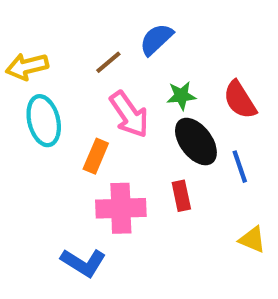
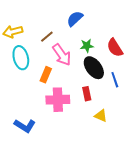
brown line: (108, 62) -> (47, 37), moved
yellow triangle: (252, 240) -> (101, 116), moved
blue L-shape: (83, 263) -> (25, 126), moved

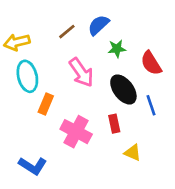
brown line: (47, 37) -> (67, 32), moved
green star: (87, 46) -> (117, 49), moved
orange rectangle: (46, 75) -> (46, 104), moved
pink cross: (58, 100) -> (76, 132), turned 30

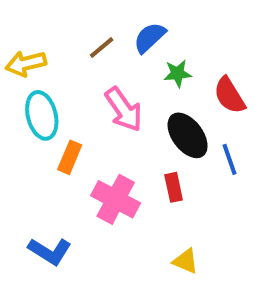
yellow triangle: (133, 153) -> (186, 261), moved

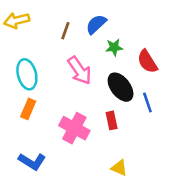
brown line: (102, 48) -> (65, 31), turned -30
yellow arrow: (26, 63) -> (17, 20), moved
orange rectangle: (70, 157) -> (28, 109), moved

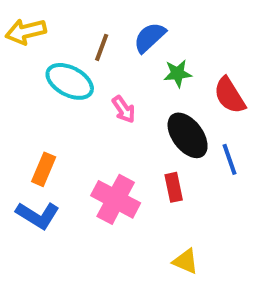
pink arrow: (79, 70) -> (124, 109), size x0.6
cyan ellipse: (27, 74) -> (70, 81), moved, turned -48
blue L-shape: (32, 161) -> (38, 215), moved

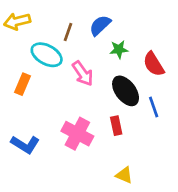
pink arrow: (124, 109) -> (83, 73), size x1.4
orange rectangle: (44, 169) -> (23, 84), moved

